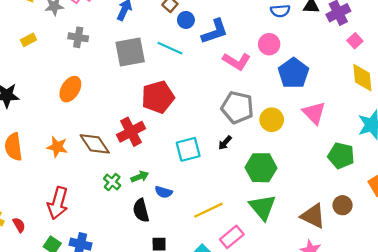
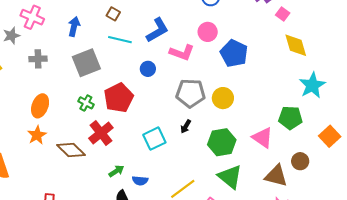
blue circle: (186, 20) -> (148, 69), moved
cyan line: (170, 48) -> (120, 40), moved
pink triangle: (314, 113) -> (263, 138), moved
orange star: (57, 147) -> (37, 135), moved, turned -30
green cross: (112, 182) -> (86, 103), moved

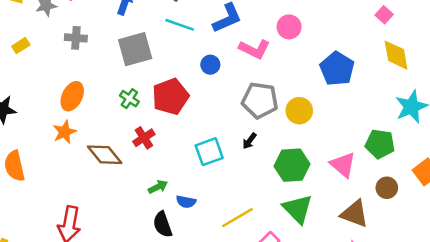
blue pentagon: (234, 53) -> (337, 69), moved
red cross: (101, 133) -> (144, 138), size x0.7
brown circle: (300, 161) -> (387, 188), moved

